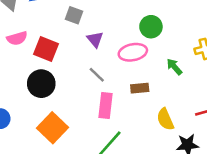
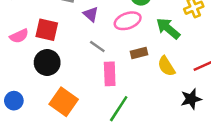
pink semicircle: (17, 38) -> (19, 36), moved
green arrow: (174, 67) -> (168, 28), size x1.5
yellow semicircle: (165, 119) -> (166, 66), moved

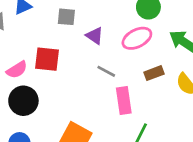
black circle: (47, 63) -> (23, 101), moved

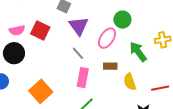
purple triangle: (95, 36) -> (79, 26), size x1.5
pink ellipse: (137, 38) -> (107, 38), turned -50

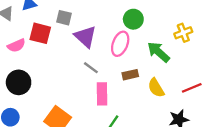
pink semicircle: (17, 30) -> (16, 46), moved
red square: (40, 30) -> (40, 33), moved

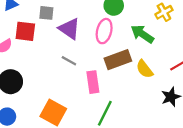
gray line: (91, 68) -> (69, 61), moved
brown rectangle: (130, 75) -> (118, 60), size x1.6

